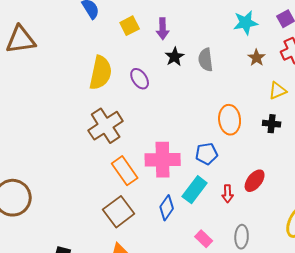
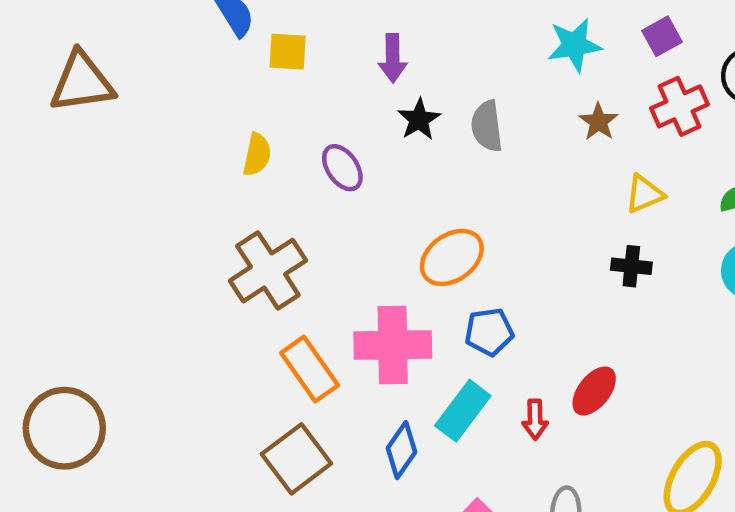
yellow square: (130, 26) -> (288, 52), moved, turned 30
yellow semicircle: (101, 73) -> (257, 155), size x0.6
orange ellipse: (230, 120) -> (452, 257), moved, turned 60

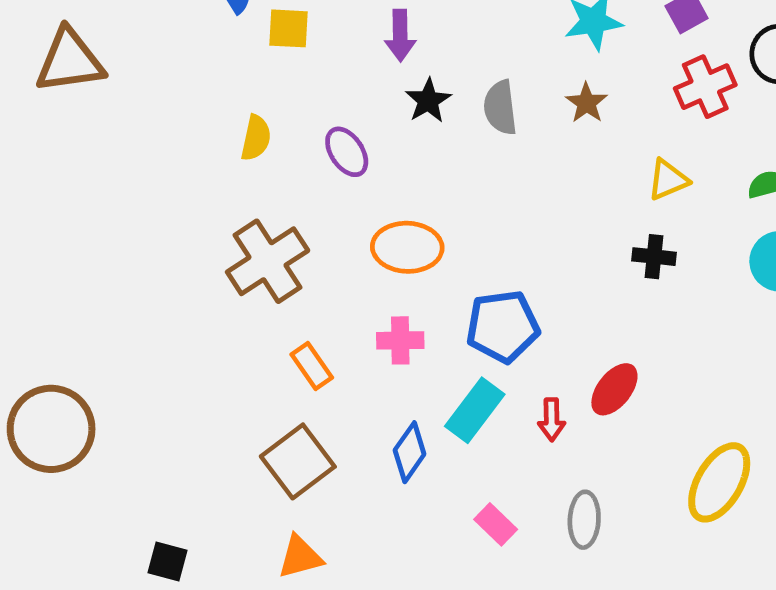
brown star: (599, 122) -> (587, 103), moved
orange ellipse: (452, 257) -> (407, 247), moved, turned 38
blue pentagon: (489, 332) -> (503, 326), size x1.4
pink cross: (393, 345) -> (400, 340), size x0.6
orange rectangle: (310, 369) -> (312, 366), size x0.7

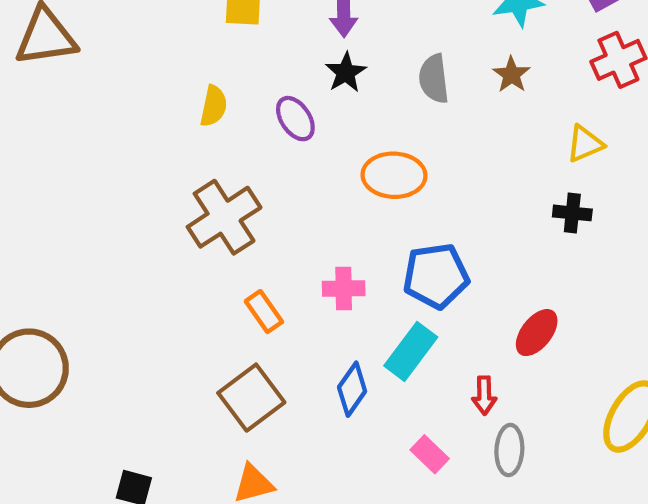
black star: (428, 101) -> (346, 72), moved
orange ellipse: (407, 247) -> (394, 175), moved
red arrow: (552, 420) -> (484, 395), moved

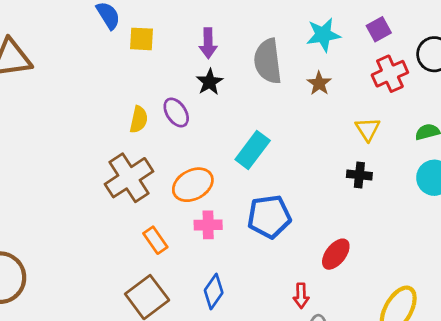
gray semicircle: (434, 79) -> (268, 61), moved, size x1.4
yellow semicircle: (214, 106) -> (139, 119), moved
yellow triangle: (585, 144) -> (368, 129), turned -40
orange ellipse: (394, 175) -> (193, 185), moved, turned -30
cyan rectangle: (411, 351) -> (253, 150), moved

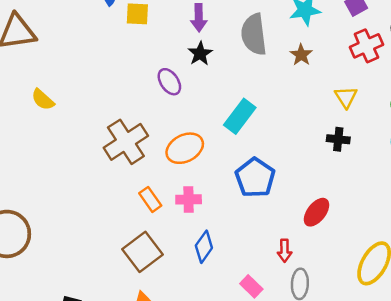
yellow semicircle: (139, 119) -> (43, 100), moved, turned 120
blue pentagon: (269, 217) -> (255, 178), turned -30
pink cross: (208, 225) -> (189, 199), moved

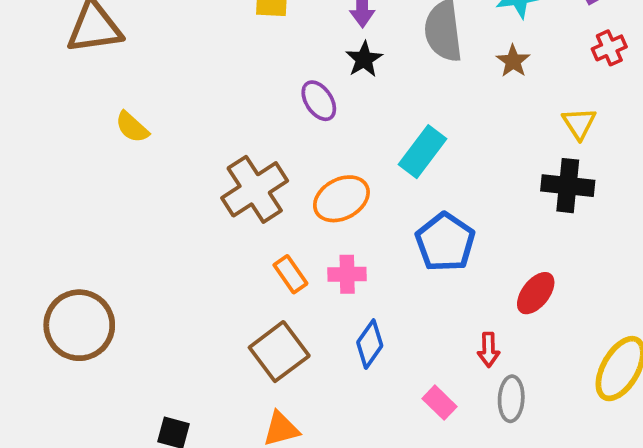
red cross: (366, 46) -> (609, 48), size x0.7
black cross: (338, 139) -> (568, 186), size x1.5

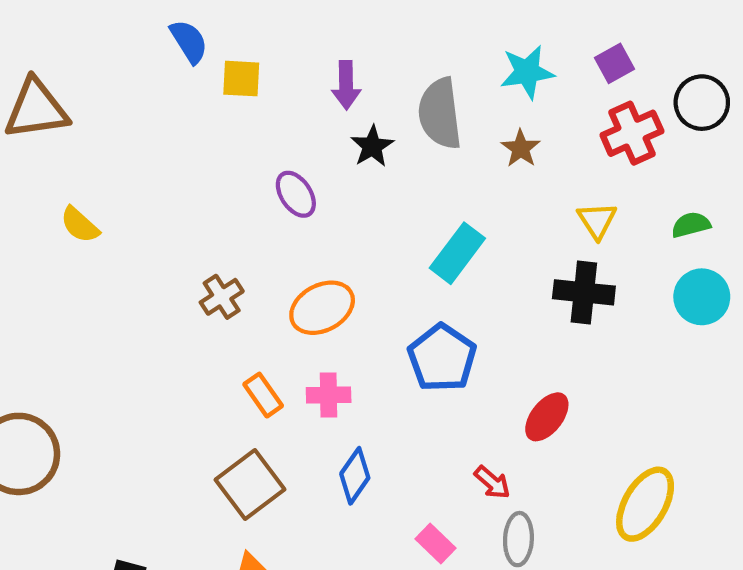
red cross: (609, 48) -> (632, 133), size x1.5
black star: (364, 59) -> (372, 146), moved
cyan rectangle: (423, 152) -> (457, 253), moved
brown cross: (255, 189) -> (222, 297), size x0.6
red arrow: (489, 350) -> (492, 482), turned -48

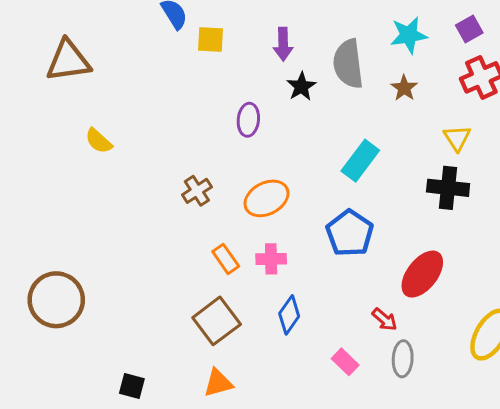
purple ellipse: (296, 194) -> (248, 120), turned 40
red ellipse: (547, 417) -> (422, 274), size x1.4

